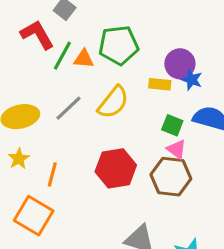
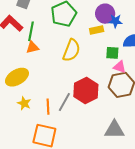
orange triangle: (84, 59) -> (32, 47), moved
gray line: (69, 108) -> (64, 102), moved

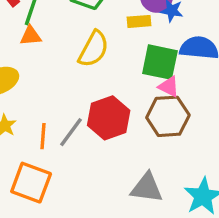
green square: (112, 53) -> (160, 62), size x1.6

